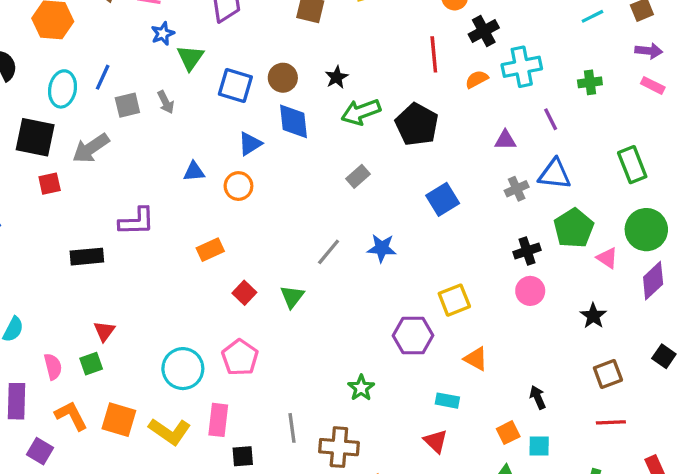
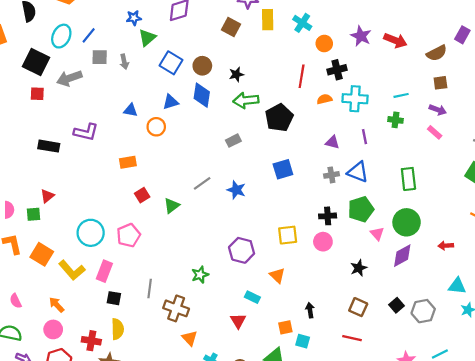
cyan line: (592, 16) -> (401, 95), moved
yellow square: (454, 300) -> (288, 235), moved
brown square: (608, 374) -> (358, 307), turned 30

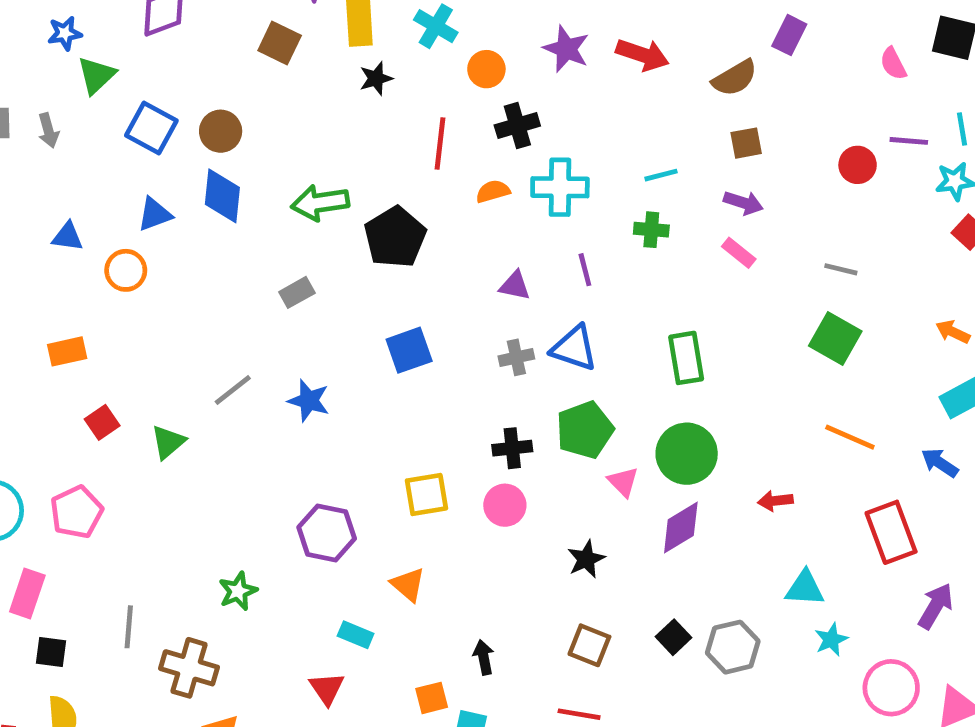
black star: (236, 74) -> (376, 78), moved

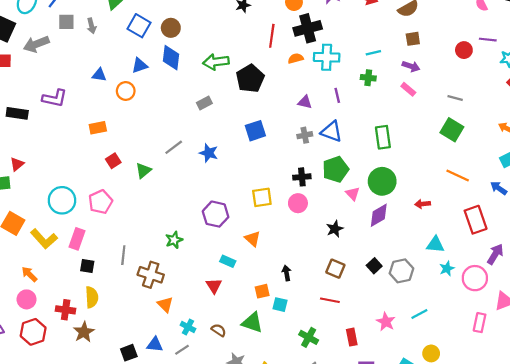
black cross: (517, 126) -> (308, 28), size x1.4
pink circle: (891, 688) -> (475, 278), moved

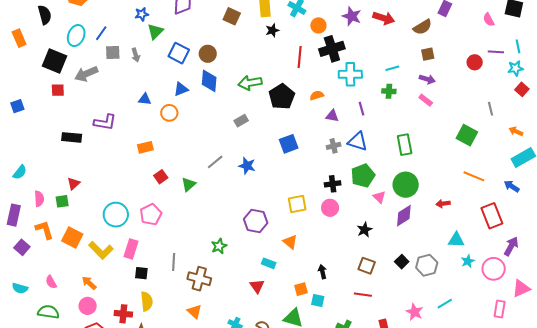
orange semicircle: (296, 58) -> (317, 95), moved
gray line: (455, 98) -> (490, 109), moved, turned 64
orange triangle: (165, 304) -> (194, 312), moved

